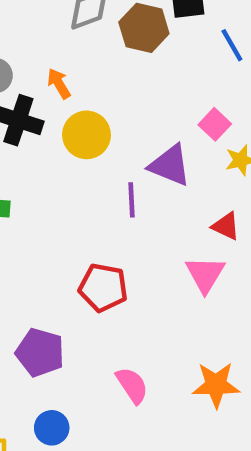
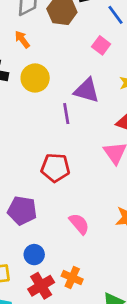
orange arrow: (59, 84) -> (22, 39), moved
pink square: (215, 124) -> (101, 45), moved

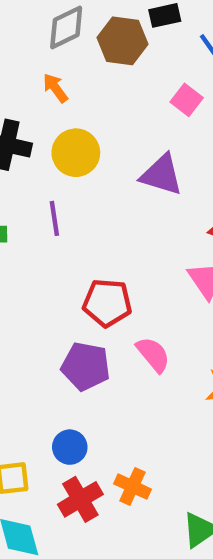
purple line: (66, 114) -> (54, 218), moved
purple pentagon: (22, 211) -> (86, 366), moved
pink semicircle: (79, 224) -> (153, 354), moved

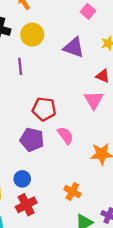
orange cross: (132, 486) -> (72, 192), moved

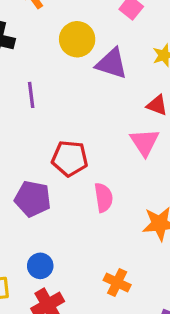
yellow circle: (32, 35) -> (77, 39), moved
pink semicircle: (65, 135) -> (104, 198), turned 30
purple pentagon: (32, 140) -> (33, 199), moved

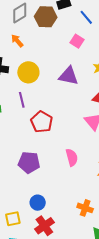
yellow circle: (77, 39) -> (28, 72), moved
red pentagon: (70, 158) -> (42, 122), moved, turned 30

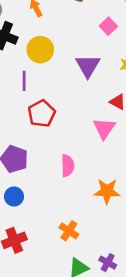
purple triangle: (69, 76) -> (88, 66), turned 35
blue circle: (38, 203) -> (14, 197), moved

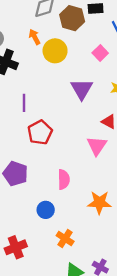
yellow circle: (40, 50) -> (55, 51), moved
blue circle: (14, 197) -> (46, 210), moved

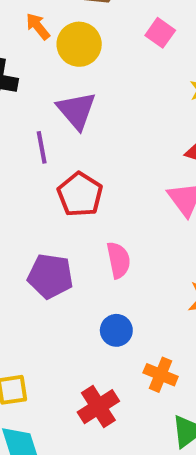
purple triangle: (82, 89) -> (76, 110), moved
pink semicircle: (64, 179) -> (118, 260), moved
red cross: (16, 247) -> (98, 407), moved

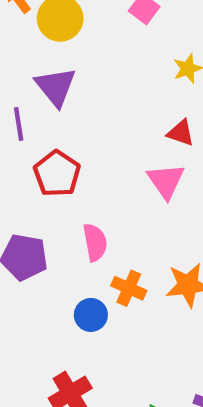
orange cross: (161, 375) -> (129, 288), moved

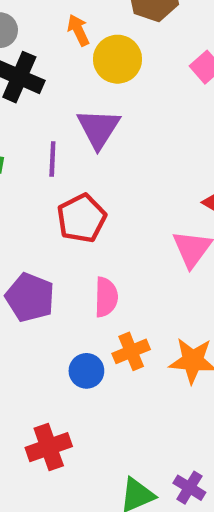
orange cross: (129, 288) -> (131, 351), turned 32

